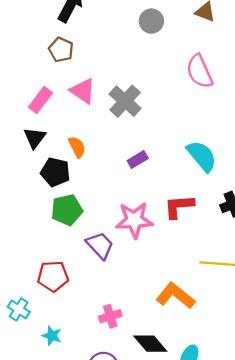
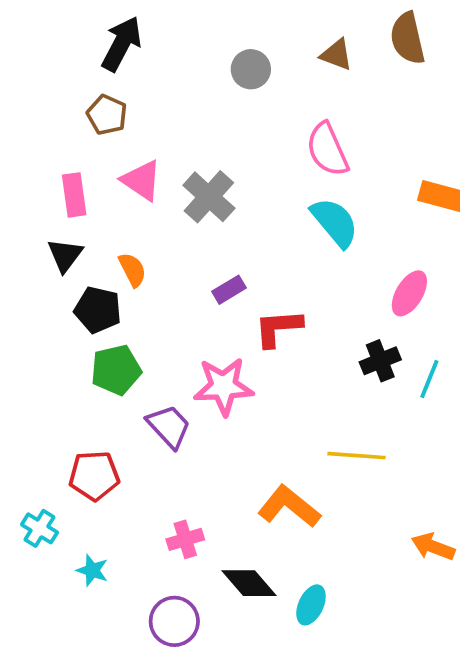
pink rectangle: (40, 100) -> (74, 195), turned -45
cyan semicircle: (202, 156) -> (335, 222), moved
red L-shape: (179, 206) -> (278, 328), moved

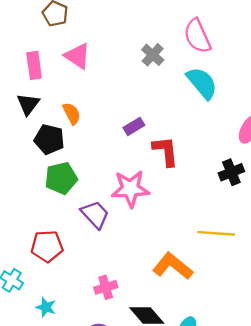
gray cross: (209, 197) -> (153, 55), moved, size x0.7
red L-shape: (278, 328) -> (166, 151), turned 88

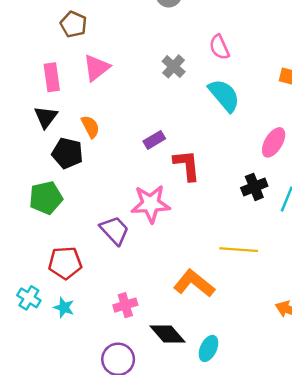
pink semicircle: (197, 36) -> (219, 47), size x0.7
pink triangle: (78, 56) -> (96, 68), turned 48
green pentagon: (61, 178) -> (46, 198), moved
cyan star: (46, 307) -> (64, 307), moved

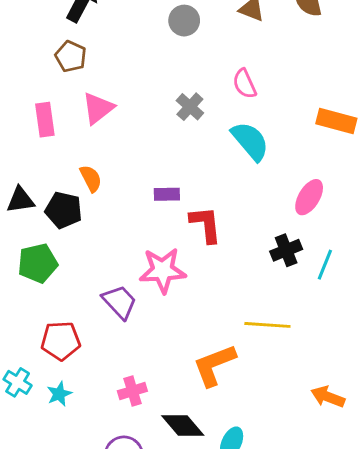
black triangle: (46, 117) -> (20, 200), moved, turned 45
purple rectangle: (154, 140) -> (167, 194), turned 30
orange L-shape: (194, 283) -> (214, 365), turned -60
cyan star: (64, 307) -> (59, 394), turned 30

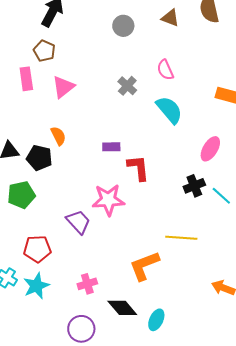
pink rectangle: (45, 120) -> (26, 79), moved
cyan line: (325, 265) -> (221, 196), turned -70
cyan star: (59, 394) -> (36, 286), size x1.5

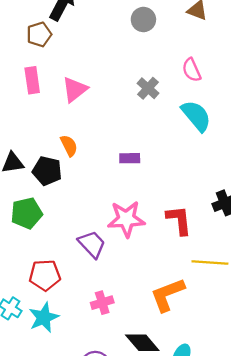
brown pentagon: (44, 51) -> (39, 34), moved, turned 30
red L-shape: (138, 168) -> (179, 220), moved
pink cross: (87, 284) -> (102, 303), moved

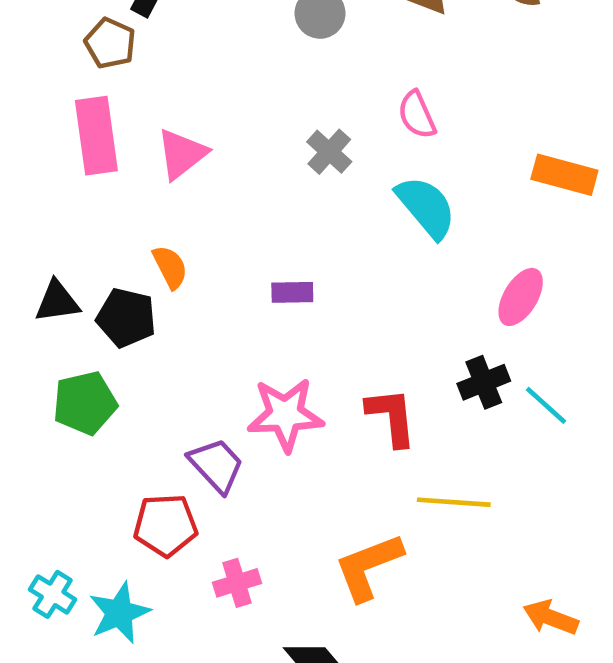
brown pentagon: (39, 34) -> (110, 43), turned -30
pink rectangle: (32, 80) -> (96, 136), size x1.4
red pentagon: (45, 275) -> (166, 525), moved

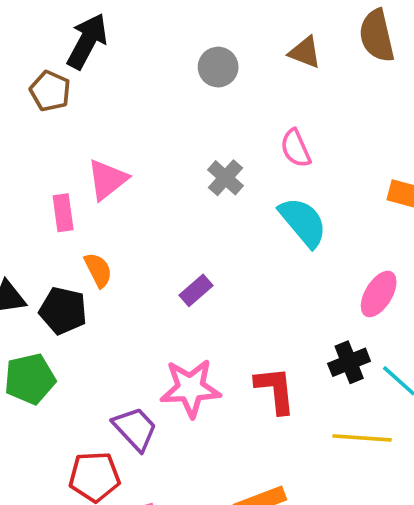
pink rectangle: (96, 136) -> (63, 213), moved, size x0.6
purple rectangle: (292, 292) -> (196, 290), turned -40
yellow line: (454, 502) -> (362, 438), moved

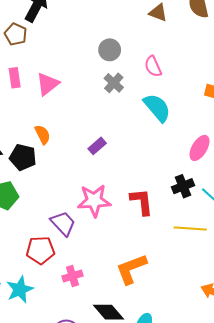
gray circle: (218, 67) -> (110, 50), moved
pink rectangle: (63, 213) -> (15, 78), moved

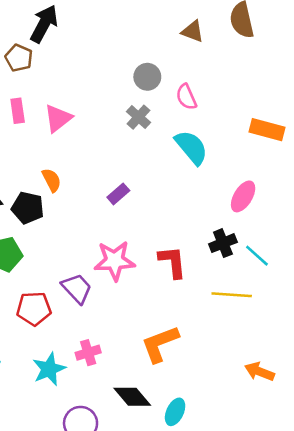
gray circle: (110, 50) -> (147, 77), moved
red pentagon: (40, 250) -> (34, 309), moved
cyan star: (20, 289) -> (49, 369), moved

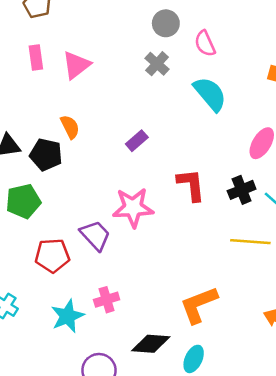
red L-shape: (173, 262) -> (191, 185), moved
orange L-shape: (160, 344) -> (199, 305), moved
black diamond: (132, 397) -> (151, 344), turned -45

